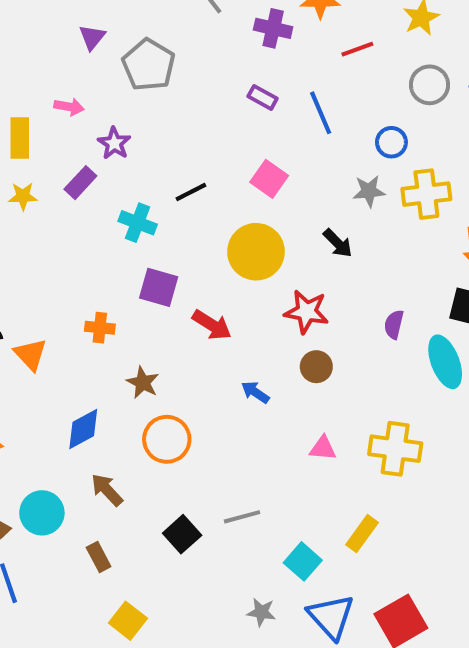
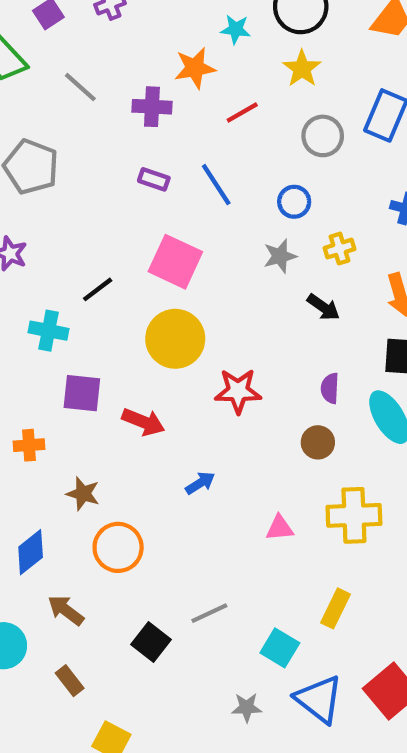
pink square: (269, 179) -> (175, 262), size x1.4
yellow cross: (426, 194) -> (339, 249), size x0.6
black arrow: (338, 243) -> (323, 307), moved
brown circle: (316, 367) -> (318, 442), moved
blue arrow: (255, 392) -> (200, 483), turned 124

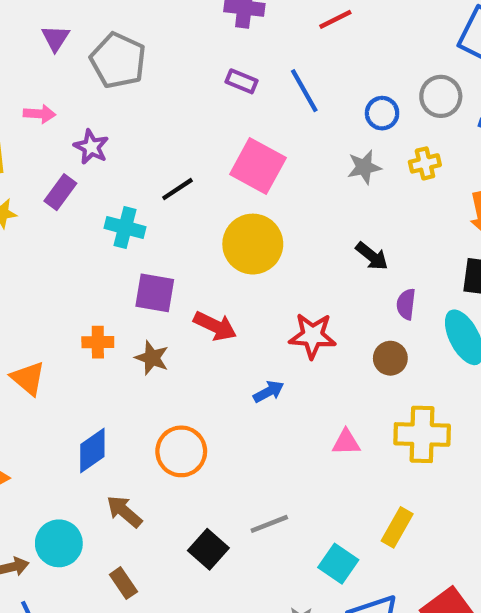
gray circle: (323, 136) -> (441, 96), moved
black arrow: (323, 307) -> (372, 256), moved
red star: (238, 391) -> (313, 336), moved
brown star: (83, 494) -> (152, 358), moved

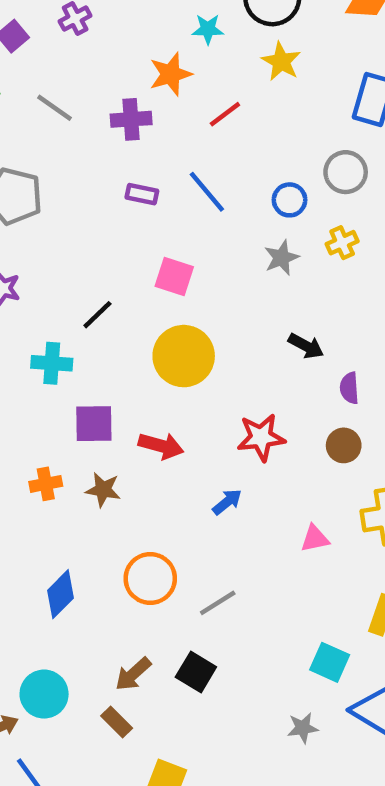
pink square: (258, 166) -> (174, 276), size x0.7
brown arrow: (124, 512) -> (133, 674), moved, turned -72
gray line: (269, 524) -> (218, 603), moved

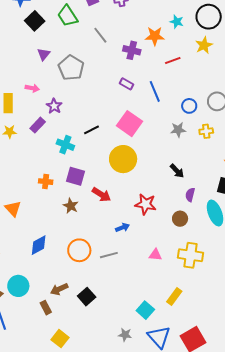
pink square: (174, 276) -> (130, 124), size x1.4
orange cross: (46, 484) -> (46, 182), moved
gray line: (218, 603) -> (109, 255), moved

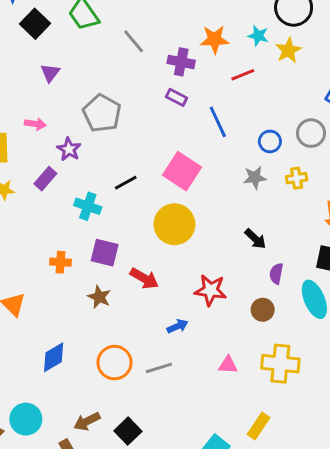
cyan star: (177, 22) -> (258, 36), moved
gray pentagon: (71, 68) -> (102, 113), moved
purple rectangle: (126, 84) -> (177, 97), moved

